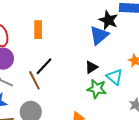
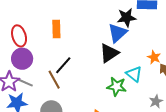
black star: (108, 20) -> (127, 18), turned -30
black triangle: (91, 67) -> (109, 53), moved, size x1.5

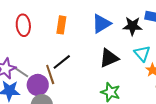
blue triangle: (117, 33) -> (101, 24), moved
purple circle: (22, 59) -> (38, 85), moved
cyan triangle: (134, 74) -> (142, 53), moved

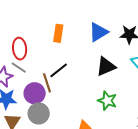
red ellipse: (23, 25) -> (20, 49), moved
gray line: (21, 72) -> (19, 68), moved

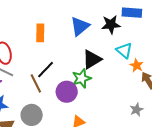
purple circle: (35, 93) -> (67, 92), moved
green star: (107, 101) -> (82, 78), moved, turned -30

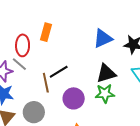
orange rectangle: (40, 33) -> (46, 32), moved
green star: (82, 78) -> (105, 94), moved

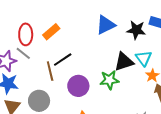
orange rectangle: (46, 32) -> (51, 32), moved, turned 36
black triangle: (106, 73) -> (124, 62), moved

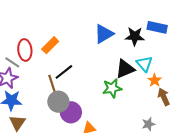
gray line: (23, 53) -> (12, 62), moved
purple circle: (78, 86) -> (71, 112), moved
gray circle: (39, 101) -> (58, 102), moved

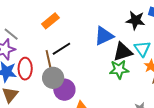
blue triangle: (104, 34) -> (104, 36), moved
red ellipse: (25, 50) -> (25, 69), moved
green star: (112, 88) -> (119, 69), moved

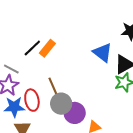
blue triangle: (104, 36) -> (103, 52), turned -45
black line: (61, 49) -> (32, 48), moved

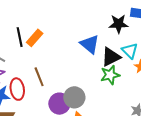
black line: (32, 48) -> (20, 37), turned -60
gray circle: (61, 104) -> (74, 97), moved

